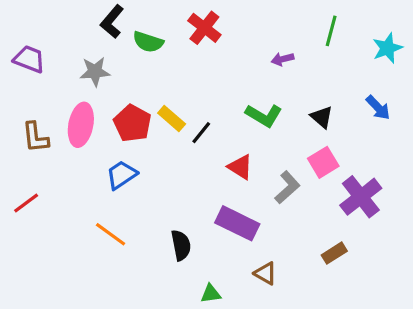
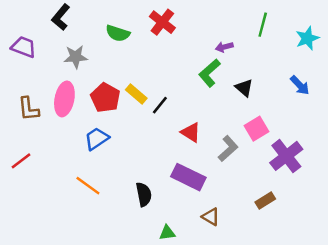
black L-shape: (112, 22) -> (61, 17), moved
green L-shape: (264, 115) -> (209, 73), moved, turned 108
black triangle: (322, 117) -> (244, 88), moved

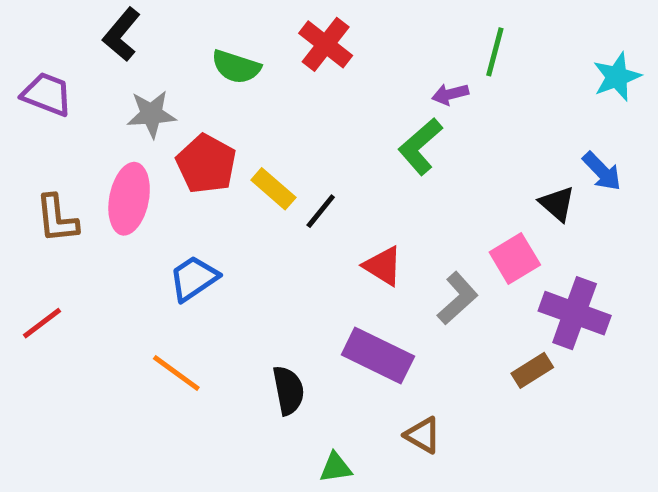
green line: (263, 25) -> (495, 52), moved
black triangle: (244, 88) -> (557, 204), moved
red pentagon: (105, 98) -> (206, 164), moved
purple cross: (286, 156) -> (575, 313), turned -32
brown rectangle: (265, 201) -> (532, 370), moved

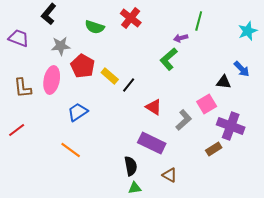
black triangle: (557, 204) -> (224, 82), turned -35
black semicircle: (288, 390) -> (131, 166), moved

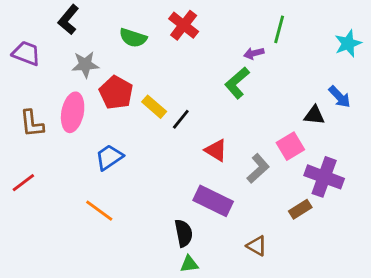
brown triangle: (170, 175) -> (257, 246), moved

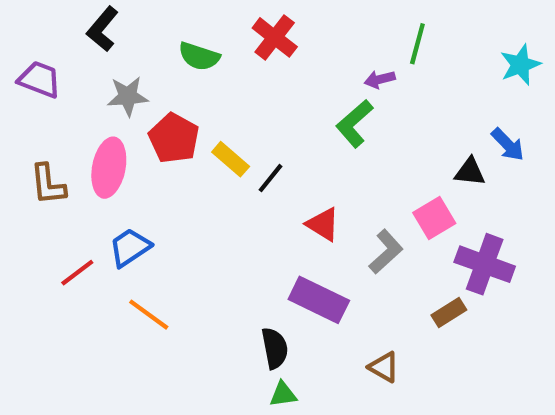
blue trapezoid: (109, 157) -> (130, 247), moved
red line: (23, 183) -> (77, 273), moved

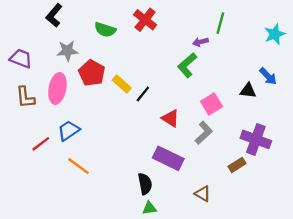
purple trapezoid: (40, 79) -> (21, 59), moved
pink square: (434, 218) -> (212, 104), moved

